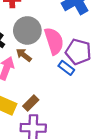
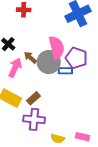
gray circle: (27, 30) -> (49, 62), moved
blue rectangle: (66, 68) -> (65, 71), turned -40

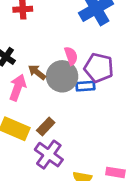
pink semicircle: (57, 47) -> (71, 56), size x0.6
purple cross: (34, 119) -> (49, 155), turned 35

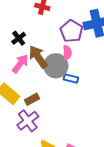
purple pentagon: (99, 68) -> (71, 31), moved
brown arrow: (37, 72) -> (38, 57), size x1.6

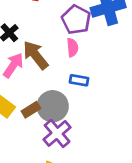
gray circle: (56, 66) -> (53, 106), moved
purple cross: (28, 121) -> (57, 133), moved

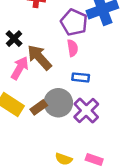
purple cross: (57, 133) -> (86, 110), moved

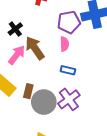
purple pentagon: (74, 22) -> (69, 22), turned 30
gray circle: (58, 103) -> (44, 102), moved
brown rectangle: (39, 107) -> (28, 91), turned -48

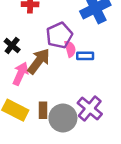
purple pentagon: (69, 22) -> (59, 35), moved
brown arrow: (35, 48) -> (39, 61), turned 85
blue rectangle: (68, 70) -> (85, 56), moved

